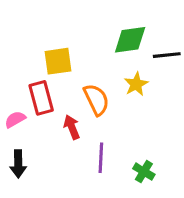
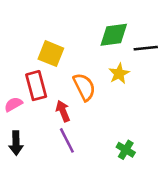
yellow square: (58, 61) -> (51, 54), turned 30
purple line: (101, 158) -> (67, 140), moved, turned -30

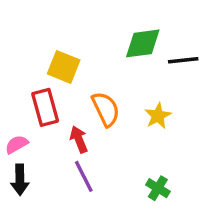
yellow star: (119, 74) -> (158, 116), moved
pink semicircle: (13, 104) -> (17, 144), moved

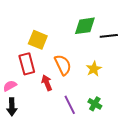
purple line: (84, 176) -> (70, 105), moved
green cross: (158, 188) -> (95, 104), moved

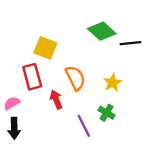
green diamond: (85, 26) -> (102, 31), turned 50
green cross: (95, 104) -> (107, 113), moved

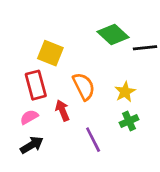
pink semicircle: (12, 103) -> (29, 117), moved
green cross: (107, 113) -> (129, 121), moved, turned 35
black arrow: (14, 128) -> (32, 145), moved, turned -120

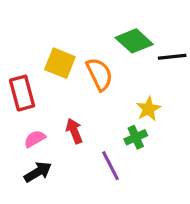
red rectangle: (36, 85) -> (22, 93), moved
orange semicircle: (84, 86) -> (99, 74), moved
green cross: (129, 121) -> (136, 137), moved

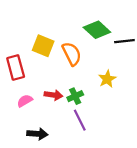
red arrow: (74, 131) -> (53, 95), turned 120
green cross: (136, 137) -> (75, 96), moved
black arrow: (38, 172) -> (37, 134), moved, turned 36

